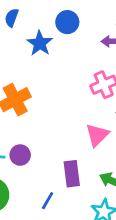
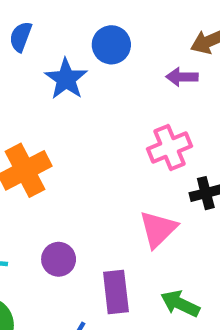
purple circle: (20, 155) -> (59, 259), moved

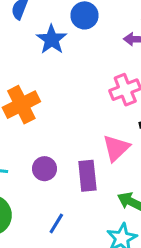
purple rectangle: (116, 292) -> (87, 176), moved

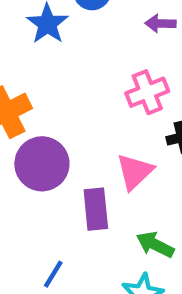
purple circle: (44, 169) -> (42, 164), moved, size x1.6

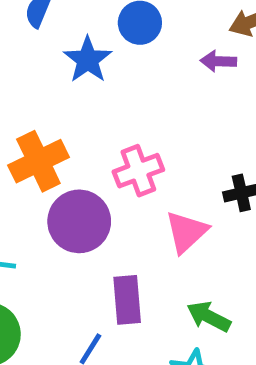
pink cross: (147, 92) -> (138, 171), moved
purple rectangle: (96, 209) -> (127, 300), moved

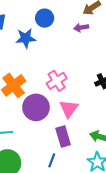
blue star: (88, 60) -> (26, 38), turned -30
pink triangle: (186, 232) -> (69, 109), moved

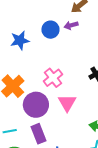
blue circle: (45, 18) -> (50, 30), moved
purple rectangle: (63, 137) -> (38, 134), moved

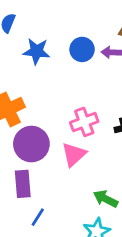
pink cross: (53, 78) -> (84, 122), moved

